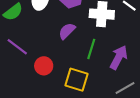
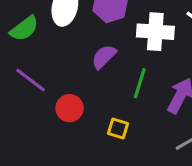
yellow square: (76, 80) -> (118, 128), size x0.6

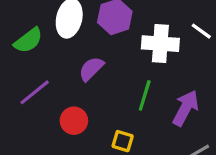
purple semicircle: (104, 57) -> (91, 69), moved
purple line: (30, 80) -> (35, 92), turned -76

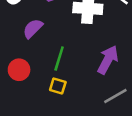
green line: (145, 95) -> (59, 58), moved

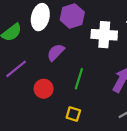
yellow square: (58, 86) -> (73, 114), moved

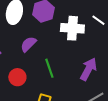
green line: (79, 79) -> (49, 68), turned -36

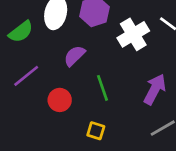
white cross: (72, 28) -> (133, 34), turned -35

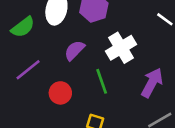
white cross: (133, 34) -> (121, 48), moved

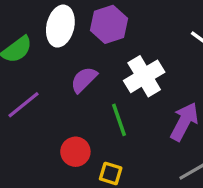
red circle: (60, 93) -> (75, 152), moved

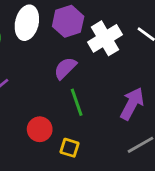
white cross: (144, 76) -> (105, 38), moved
purple semicircle: (84, 80) -> (65, 68), moved

